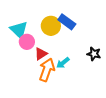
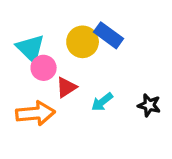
black star: (94, 54) -> (149, 105), moved
orange arrow: (47, 70) -> (35, 113), moved, turned 65

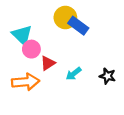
yellow circle: (83, 42) -> (65, 17), moved

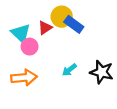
red triangle: (48, 63) -> (45, 28), moved
black star: (108, 76) -> (102, 72), size x1.5

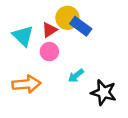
pink circle: (30, 47) -> (49, 52), moved
black star: (102, 72) -> (104, 93), moved

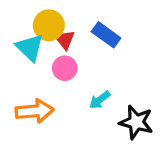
yellow circle: (67, 18) -> (49, 25), moved
red triangle: (49, 30) -> (65, 40), turned -35

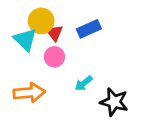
blue rectangle: (106, 35) -> (89, 29), turned -60

